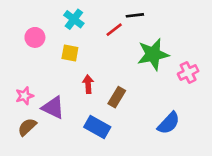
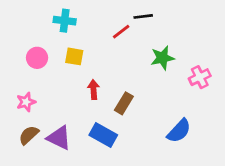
cyan cross: (74, 19) -> (65, 21), moved, turned -30
pink circle: (35, 37) -> (37, 58), moved
green star: (153, 54) -> (162, 58), size x0.7
purple triangle: (53, 108) -> (59, 138), moved

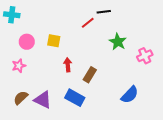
cyan cross: (65, 21) -> (12, 15), moved
green star: (162, 58) -> (118, 42), turned -30
pink star: (26, 102) -> (19, 66), moved

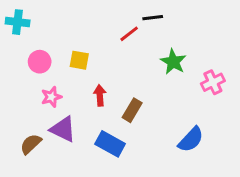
pink star: (19, 66) -> (51, 97), moved
purple triangle: (43, 100) -> (63, 129), moved

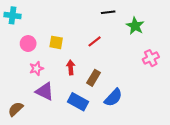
red line: (129, 34) -> (95, 41), moved
green star: (173, 62) -> (135, 26), moved
blue semicircle: (191, 140) -> (113, 98), moved
brown semicircle: (31, 144) -> (16, 109), moved

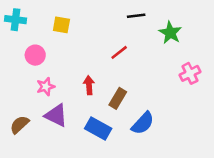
yellow square: (56, 42) -> (61, 25), moved
brown semicircle: (16, 109) -> (19, 125), moved

